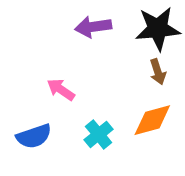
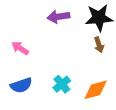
pink arrow: (61, 90) -> (20, 48), moved
orange diamond: (152, 120) -> (96, 90), moved

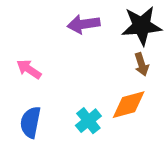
blue semicircle: (21, 85) -> (30, 122), turned 120
orange diamond: (96, 90) -> (129, 105), moved

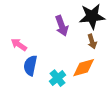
purple arrow: (84, 24) -> (62, 26), moved, turned -102
blue semicircle: (30, 122) -> (30, 66), moved

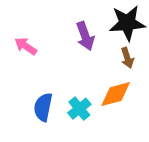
pink arrow: (19, 45) -> (26, 46), moved
blue semicircle: (30, 66) -> (43, 107), moved

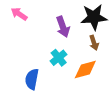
pink arrow: (26, 46) -> (19, 14), moved
cyan cross: (79, 109) -> (59, 58), moved

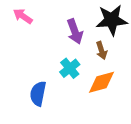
brown arrow: (94, 43) -> (102, 50), moved

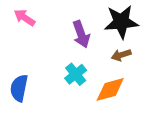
brown arrow: (102, 50) -> (121, 55), moved, turned 90
blue semicircle: (38, 94) -> (19, 88), moved

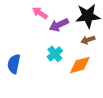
pink arrow: (25, 18) -> (40, 13), moved
purple arrow: (81, 34) -> (59, 25), turned 84

